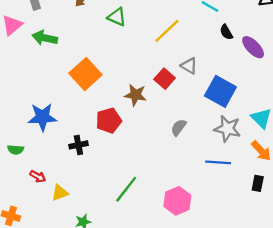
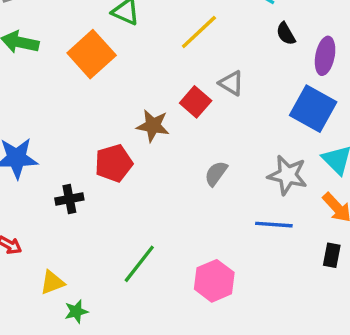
purple ellipse: (253, 47) -> (325, 56), turned 55
orange square: (85, 74) -> (92, 54), moved
blue square: (220, 91) -> (313, 109), moved
yellow triangle: (60, 193) -> (52, 283), moved

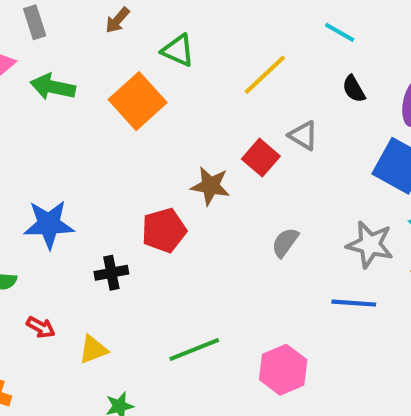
black semicircle: (286, 34) -> (354, 89), moved
green line: (139, 264) -> (194, 350), turned 30
yellow triangle: (52, 283) -> (93, 350), moved

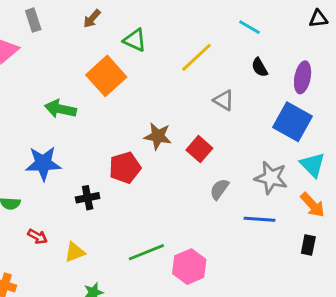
green arrow: (53, 87) -> (60, 109), moved
red square: (261, 158) -> (199, 149), moved
gray semicircle: (285, 242) -> (219, 189), moved
pink hexagon: (283, 370) -> (189, 267), moved

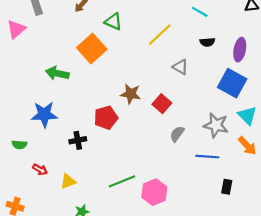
black semicircle: (260, 67) -> (207, 42), turned -64
black rectangle: (308, 245) -> (227, 187), moved

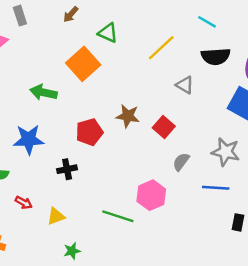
black semicircle: (207, 42) -> (216, 56), size x1.6
red pentagon: (106, 118) -> (89, 132), moved
green line: (122, 181) -> (118, 216), turned 40
pink hexagon: (154, 192) -> (151, 195), moved

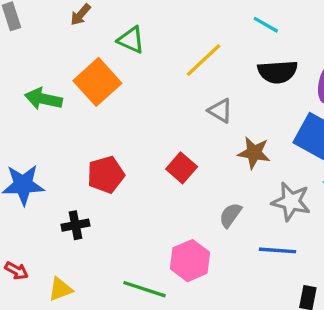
gray triangle: (185, 85) -> (220, 111), moved
green arrow: (43, 92) -> (43, 99), moved
brown star: (128, 116) -> (254, 153), moved
red square: (164, 127) -> (182, 168), moved

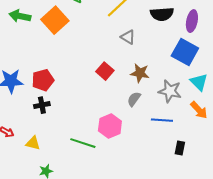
green arrow: (43, 99) -> (20, 16), moved
brown star: (254, 153) -> (140, 73), moved
red pentagon: (106, 175) -> (43, 80), moved
yellow triangle: (60, 289) -> (33, 143), turned 35

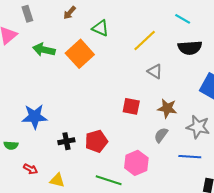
red square: (105, 71) -> (131, 106), turned -30
red pentagon: (43, 80) -> (96, 141), moved

